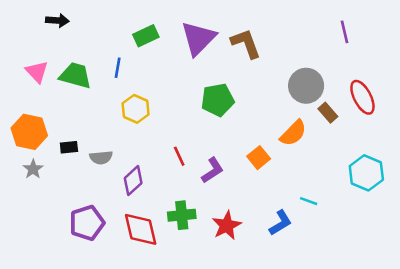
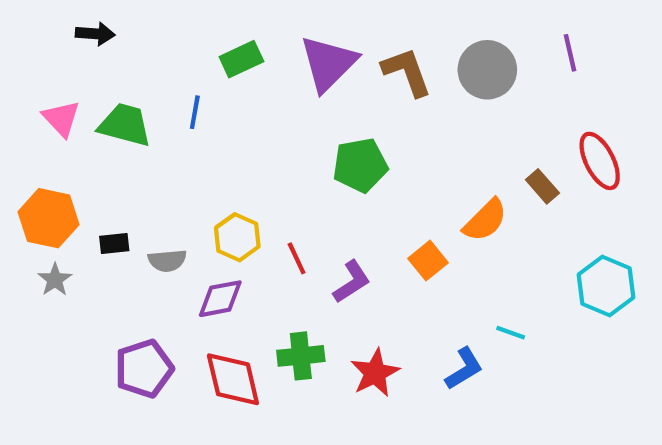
gray circle: (306, 86) -> (487, 70), moved
yellow hexagon: (136, 109) -> (237, 237), moved
purple diamond: (133, 181) -> (220, 299), turned 32

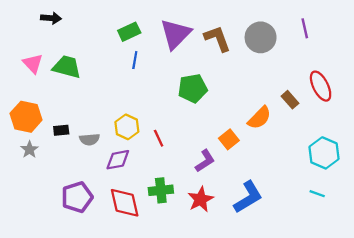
blue line: (195, 112) -> (135, 60), moved
purple L-shape: (352, 282) -> (205, 161), moved
cyan line: (511, 333) -> (317, 194), moved
blue L-shape: (464, 369) -> (248, 197), size x1.4

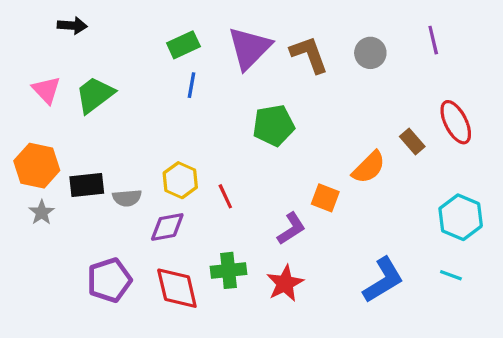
gray circle: (261, 37) -> (370, 53), size x0.7
green trapezoid: (67, 67) -> (95, 95), turned -52
black rectangle: (61, 130) -> (87, 185), size x1.5
orange square: (229, 139) -> (325, 198), turned -30
blue L-shape: (248, 197) -> (383, 280), moved

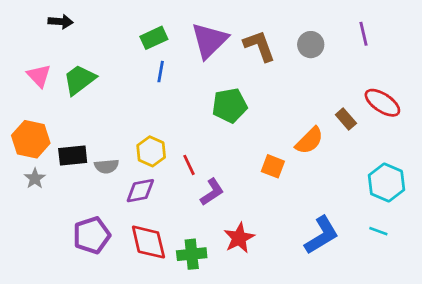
red ellipse: (456, 122) -> (382, 103), turned -30
purple L-shape: (291, 229) -> (212, 192), moved
green cross: (229, 270) -> (192, 254), moved

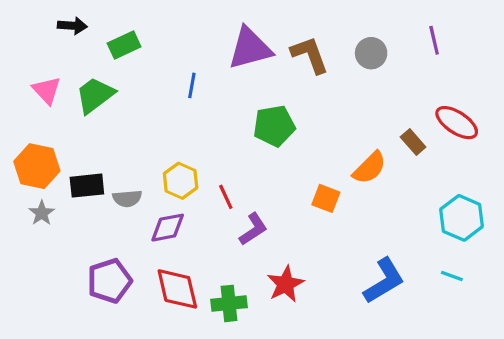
green rectangle: (154, 38) -> (124, 45), moved
purple triangle: (209, 41) -> (250, 48), turned 30

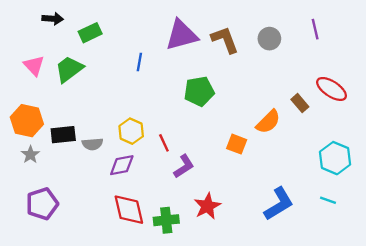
purple pentagon: (109, 281) -> (42, 204), moved

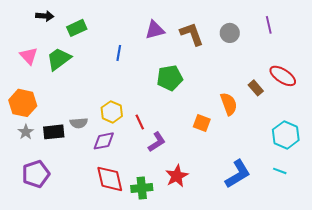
purple triangle: (182, 35) -> (155, 30), size x0.7
orange semicircle: (268, 122) -> (229, 104), turned -65
black rectangle: (63, 135) -> (54, 132), moved

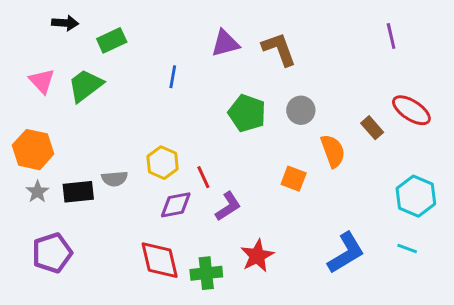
gray circle: (230, 33) -> (301, 110), moved
green pentagon: (170, 78) -> (247, 113), turned 30
purple diamond: (104, 141) -> (176, 205), moved

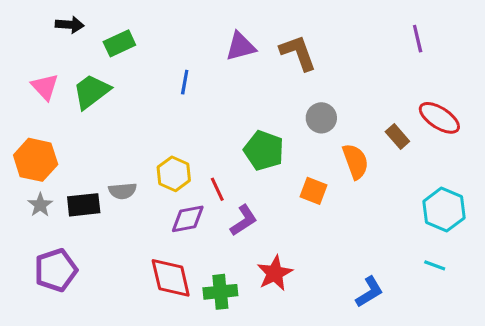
green pentagon: (247, 113) -> (264, 150), moved
blue L-shape: (346, 253) -> (369, 292), moved, size x0.7

